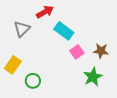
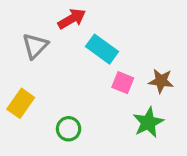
pink square: (77, 52) -> (123, 83), turned -32
green circle: (33, 81) -> (69, 129), moved

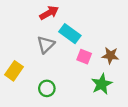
gray triangle: (35, 46) -> (46, 45), moved

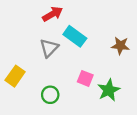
brown star: (110, 56) -> (120, 46), moved
pink square: (84, 57) -> (85, 78), moved

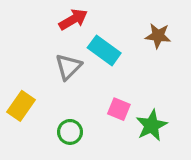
brown star: (120, 46) -> (158, 36), moved

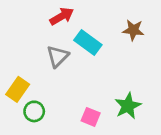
pink square: (119, 109) -> (91, 117), moved
green circle: (70, 132) -> (34, 111), moved

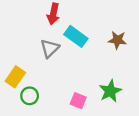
red arrow: (62, 16) -> (53, 14), turned 132
brown star: (133, 30) -> (117, 40), moved

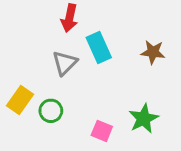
cyan rectangle: (76, 36) -> (99, 47), turned 30
green circle: (30, 96) -> (51, 111), moved

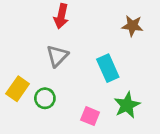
cyan rectangle: (99, 47) -> (108, 68), moved
brown star: (153, 52) -> (132, 26), moved

